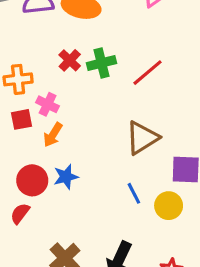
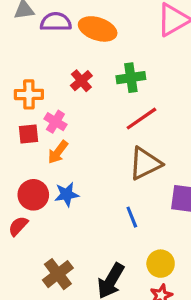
green cross: (102, 63) -> (131, 78), moved
red line: (147, 73) -> (141, 119), moved
yellow circle: (169, 206) -> (161, 264), moved

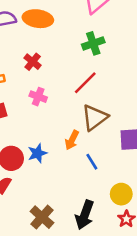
green cross: (131, 78) -> (93, 43), moved
pink cross: (55, 122) -> (38, 97), moved
orange arrow: (58, 152) -> (72, 140), moved

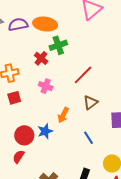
green cross: (93, 43) -> (58, 45), moved
brown triangle: (95, 118) -> (91, 103), size x0.7
orange arrow: (72, 140) -> (63, 115), moved

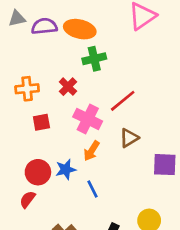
red cross: (41, 58) -> (68, 87), moved
pink cross: (46, 86) -> (88, 119), moved, size x1.5
red square: (14, 98) -> (41, 122), moved
blue line: (89, 138) -> (93, 189), moved

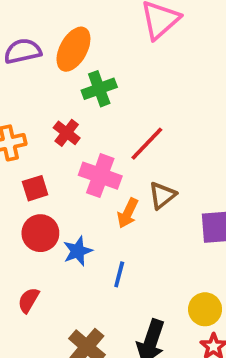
orange ellipse: (80, 29) -> (73, 49), turned -68
orange arrow: (92, 151) -> (128, 213), moved
red circle: (38, 172) -> (40, 233), moved
blue line: (93, 189) -> (119, 274), turned 48

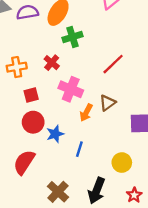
red line: (147, 144) -> (113, 64), moved
red semicircle: (29, 300) -> (24, 162), size x1.6
yellow circle: (205, 309) -> (122, 163), moved

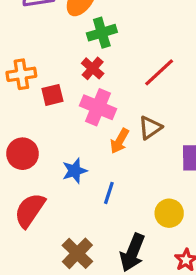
red cross: (52, 63) -> (93, 68), moved
red square: (31, 95) -> (52, 95), moved
red circle: (33, 122) -> (22, 154), moved

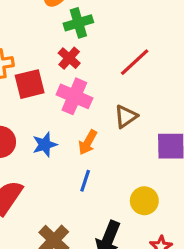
red square: (52, 95) -> (30, 84), size x1.4
orange arrow: (120, 141) -> (88, 142), moved
blue star: (75, 171) -> (45, 145), moved

